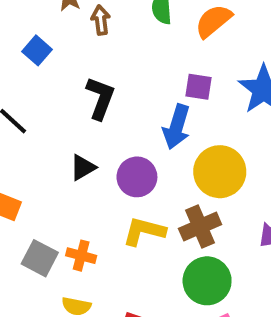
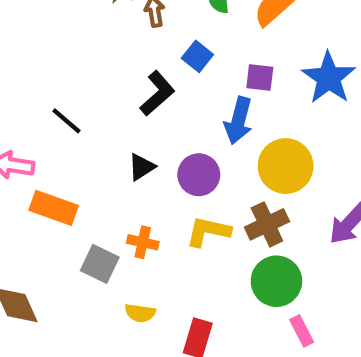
blue square: (37, 50) -> (197, 56), moved
black L-shape: (100, 98) -> (157, 93), turned 30
orange cross: (81, 256) -> (143, 242), moved

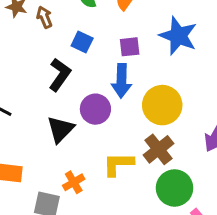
black triangle: (141, 167) -> (61, 129), size x1.4
purple circle: (199, 175) -> (95, 109), moved
orange cross: (143, 242) -> (74, 182), turned -30

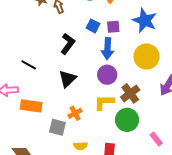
blue square: (82, 42) -> (93, 26), moved
yellow circle: (162, 105) -> (147, 57), moved
purple circle: (95, 109) -> (107, 75), moved
green circle: (175, 188) -> (127, 120), moved

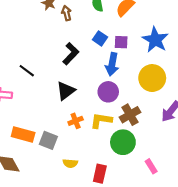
orange rectangle: (31, 106) -> (23, 134), moved
orange cross: (75, 113) -> (76, 121), moved

